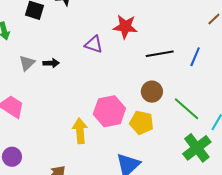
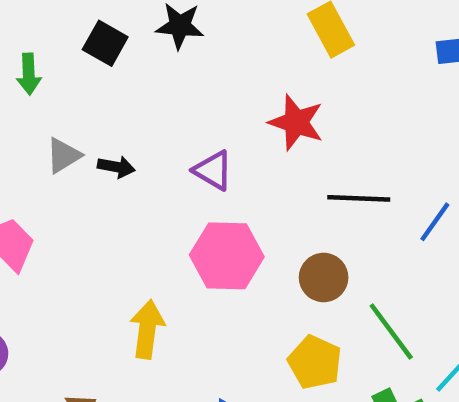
purple triangle: (94, 44) -> (213, 170), moved
pink hexagon: (109, 111) -> (227, 256), moved
yellow pentagon: (142, 123) -> (315, 362), moved

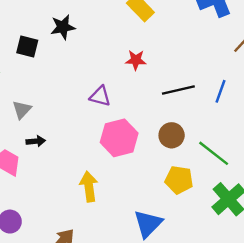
red star: (296, 122) -> (136, 60), size x0.7
black arrow: (116, 167) -> (36, 141), moved

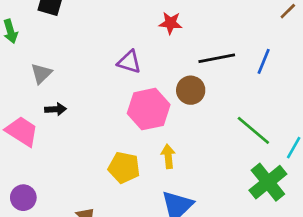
brown circle: (172, 135) -> (191, 90), moved
yellow pentagon: (179, 180) -> (124, 167), moved
yellow arrow: (89, 186) -> (168, 156), moved, size x0.7

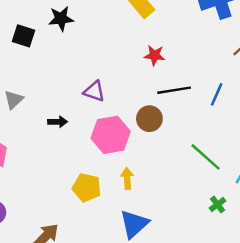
red star: (171, 23) -> (154, 55), moved
black arrow: (56, 109) -> (58, 122), moved
green cross: (268, 182) -> (218, 205), size x0.5

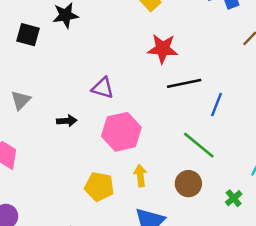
red star: (154, 55) -> (163, 49), size x1.4
blue line: (217, 94) -> (216, 104), moved
brown circle: (149, 119) -> (188, 184), moved
green line: (206, 157) -> (199, 145), moved

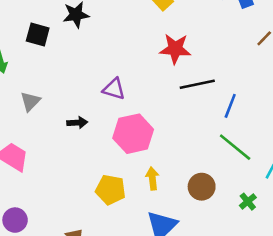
green line: (199, 145) -> (235, 147), moved

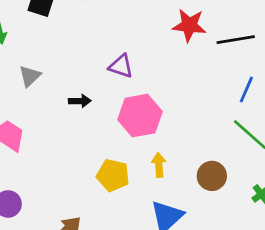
black line: (197, 84) -> (236, 40), moved

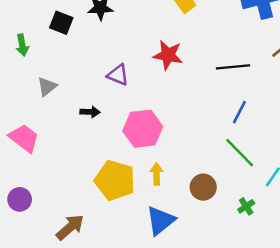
red star: (189, 25) -> (168, 55), moved
purple triangle: (121, 66) -> (118, 75), moved
yellow pentagon: (113, 175) -> (115, 180), size x1.4

